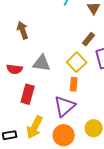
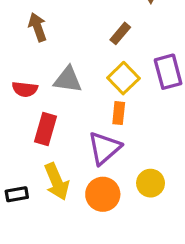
brown rectangle: (89, 39) -> (120, 33), moved
yellow arrow: (35, 127) -> (57, 182), turned -50

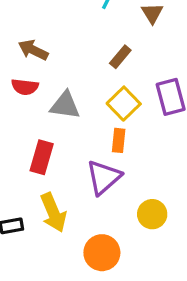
brown arrow: (37, 27) -> (33, 50), turned -44
red semicircle: (25, 89) -> (25, 87), moved
orange circle: (103, 194) -> (102, 253), moved

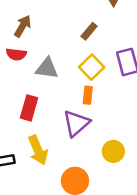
brown arrow: (33, 50) -> (23, 26), turned 95

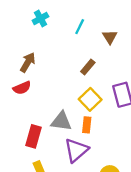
red semicircle: (16, 54) -> (22, 88), turned -30
gray triangle: (47, 68) -> (61, 121), moved

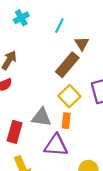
brown triangle: (110, 37) -> (82, 44), moved
brown rectangle: (88, 67) -> (67, 65), size x1.6
purple triangle: (76, 150) -> (56, 145), turned 45

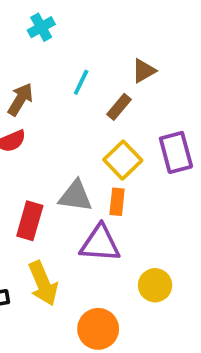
cyan line: (59, 26) -> (81, 82), moved
brown triangle: (82, 44) -> (144, 71), turned 32
brown rectangle: (67, 65) -> (119, 107), size x0.6

